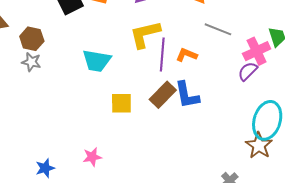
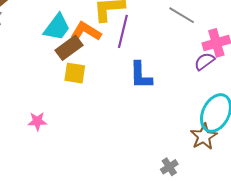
orange L-shape: (187, 55) -> (86, 32), moved, size x1.4
cyan trapezoid: (97, 61) -> (57, 27), turned -72
brown rectangle: (163, 95) -> (69, 48), moved

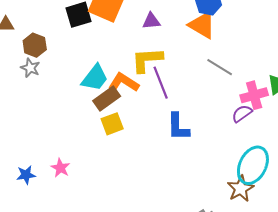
purple line: (123, 31) -> (161, 83), turned -36
yellow square: (75, 73) -> (112, 124), turned -30
pink star: (37, 121) -> (60, 168), moved, turned 30

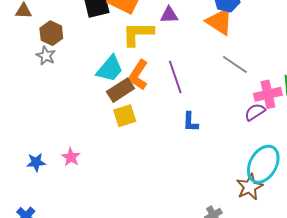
yellow L-shape: (147, 60) -> (138, 34), moved
orange L-shape: (124, 82) -> (138, 75), turned -92
blue L-shape: (178, 127) -> (190, 122), size x0.7

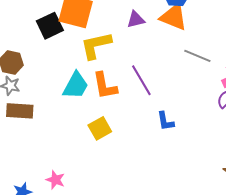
purple triangle: (169, 15) -> (136, 20), moved
orange L-shape: (138, 75) -> (105, 86), turned -32
brown rectangle: (120, 90) -> (20, 111), moved, turned 48

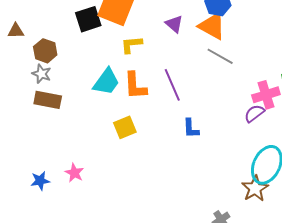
purple triangle: (136, 20) -> (174, 24), turned 48
yellow L-shape: (96, 45) -> (131, 45), size x0.7
gray line: (197, 56) -> (220, 56), moved

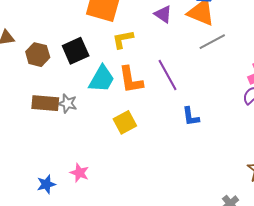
black square: (88, 19) -> (76, 51), moved
gray line: (220, 56) -> (212, 42), turned -52
gray star: (42, 74) -> (67, 103), moved

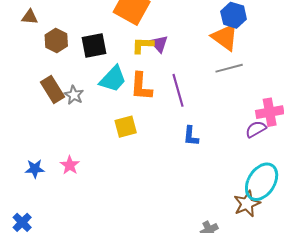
purple triangle: (163, 14) -> (159, 44), moved
brown rectangle: (45, 103) -> (53, 90), turned 40

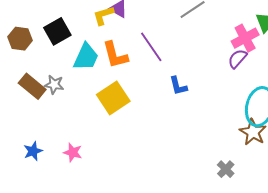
yellow square: (126, 127) -> (113, 98), size x1.4
blue star: (35, 169) -> (33, 151), moved

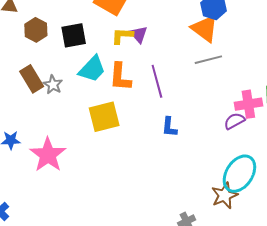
pink star: (73, 152) -> (48, 155), size x1.8

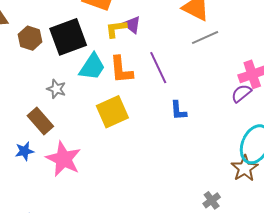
black square: (74, 35) -> (68, 37), size x1.4
brown rectangle: (32, 79) -> (40, 121), moved

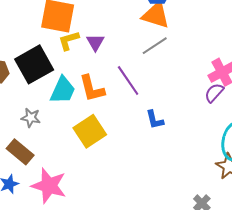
purple triangle: (132, 25) -> (95, 42), turned 30
yellow L-shape: (116, 29) -> (69, 41), moved
gray line: (205, 37) -> (155, 46), moved

